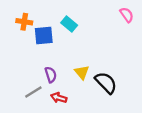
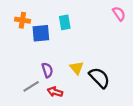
cyan rectangle: (69, 24) -> (65, 22), turned 40

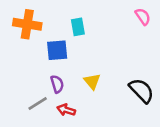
orange cross: (22, 20) -> (27, 24), size x1.5
blue square: (41, 33) -> (57, 50), moved
black semicircle: (99, 78) -> (141, 90), moved

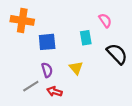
pink semicircle: (143, 16) -> (105, 20), moved
cyan rectangle: (78, 27) -> (86, 38), moved
black semicircle: (141, 90) -> (117, 54), moved

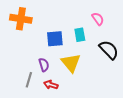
blue square: (47, 42) -> (55, 39), moved
yellow triangle: (76, 68) -> (71, 63), size x1.5
gray line: (31, 86) -> (29, 80), turned -42

